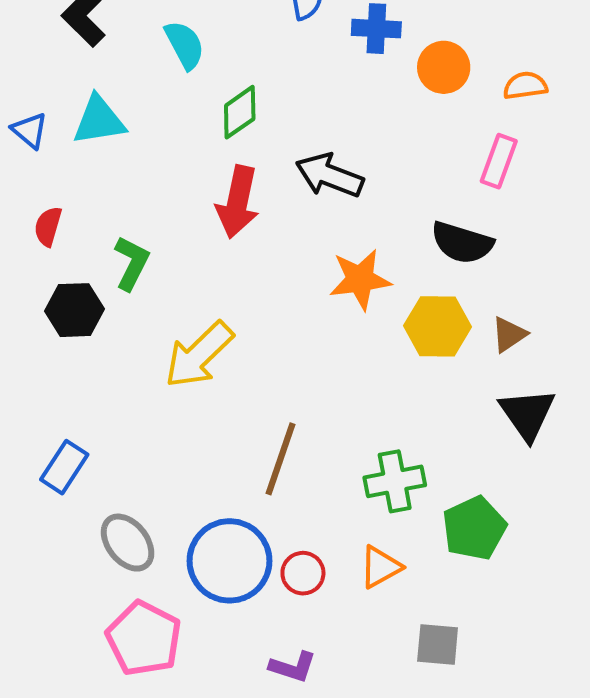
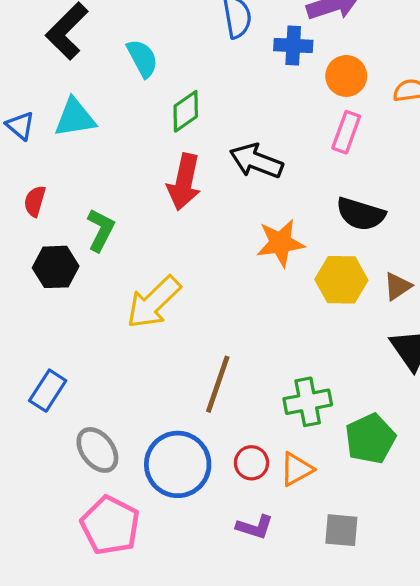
pink rectangle: (499, 161) -> (346, 132), moved
red circle: (303, 573) -> (251, 463), moved
purple L-shape: (293, 667) -> (255, 527), moved

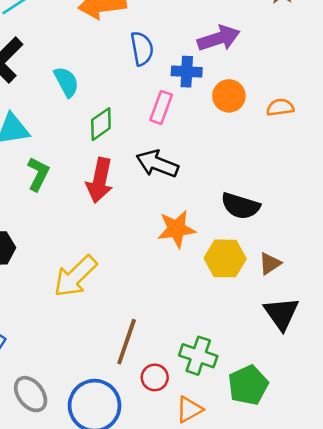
pink rectangle: (346, 132) -> (161, 107), moved
green L-shape: (101, 230) -> (38, 174), moved
green cross: (308, 402) -> (198, 356), turned 30
red circle: (251, 463) -> (155, 377), moved

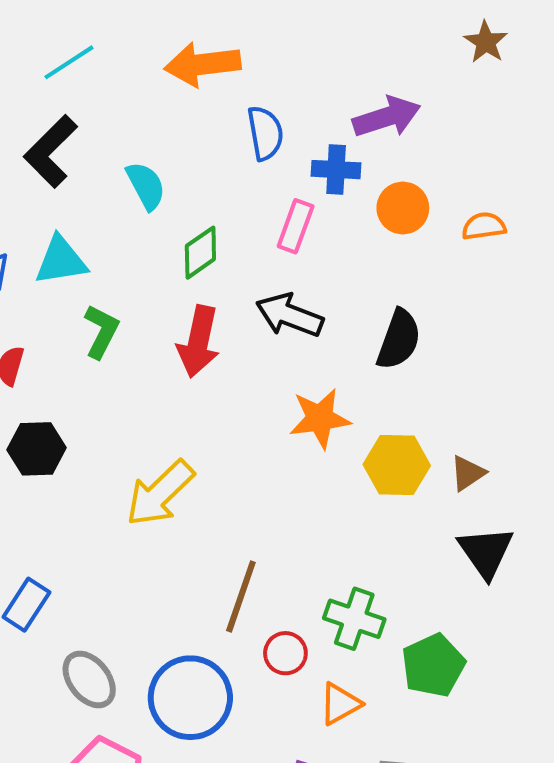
black semicircle: (240, 206) -> (399, 340), moved, turned -87

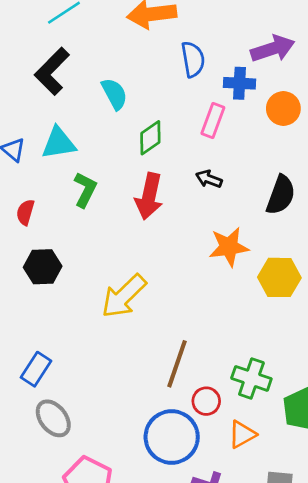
black arrow: (290, 315) -> (209, 179), size x0.6
gray ellipse: (89, 680) -> (53, 418), moved
blue circle: (190, 698) -> (172, 437), moved

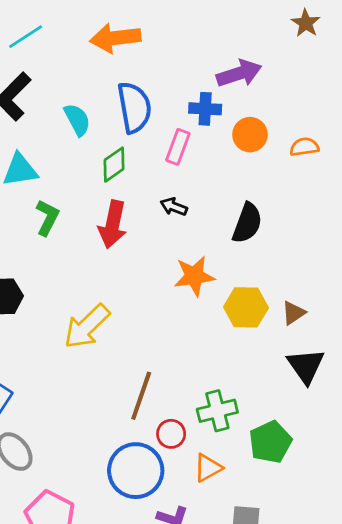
blue semicircle: (193, 59) -> (134, 107), moved, size x1.4
green cross: (251, 378) -> (217, 411), turned -33

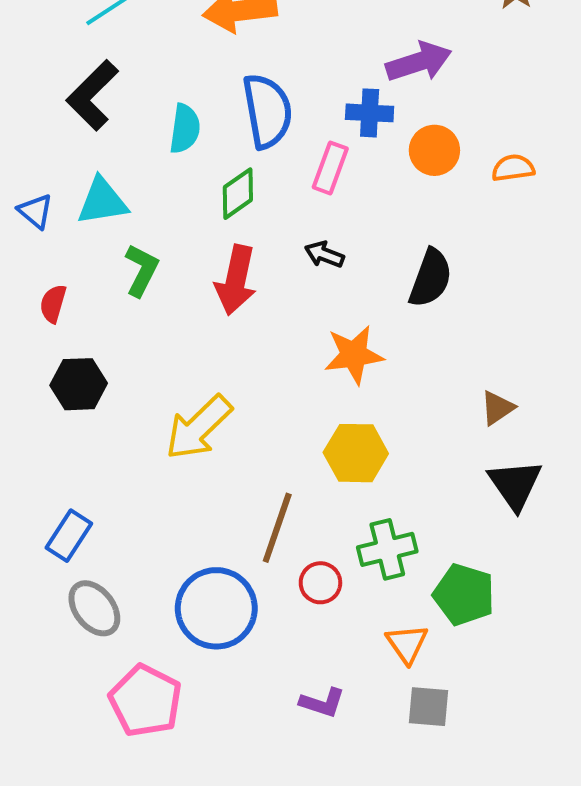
cyan semicircle: (77, 120) -> (185, 129), turned 36
yellow hexagon: (246, 307) -> (356, 453), moved
green pentagon: (270, 442) -> (464, 595), turned -30
orange triangle: (208, 468) -> (407, 644), moved, turned -36
blue circle: (136, 471) -> (216, 608), moved

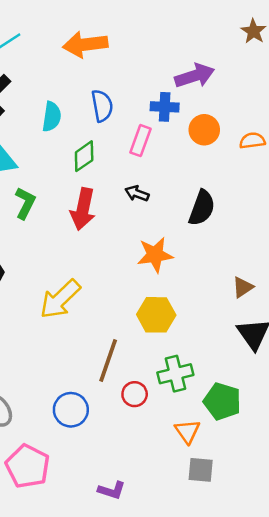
blue semicircle: (267, 111) -> (102, 106), size x0.7
blue circle: (216, 608) -> (71, 410), size x0.7
purple L-shape: (322, 703) -> (112, 490), moved

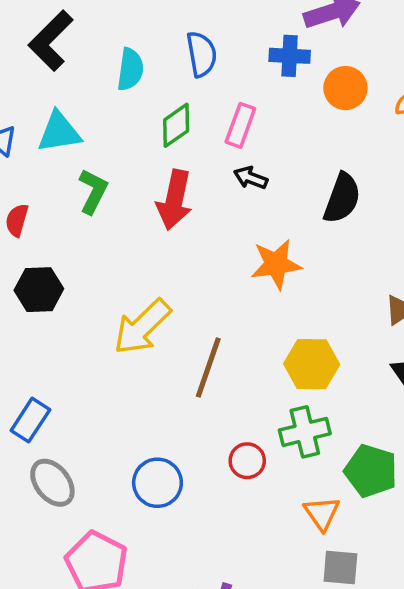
pink rectangle: (141, 141) -> (240, 125), moved
yellow hexagon: (156, 315) -> (312, 364), moved
brown line: (108, 360) -> (208, 368), moved

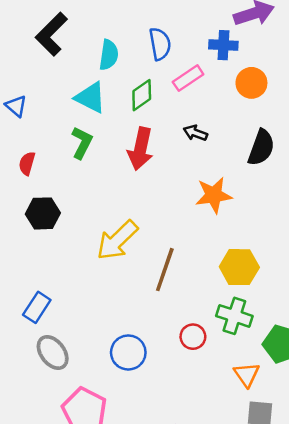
orange circle: (345, 88) -> (251, 83), moved
pink rectangle: (240, 125) -> (188, 78), moved, turned 36
cyan triangle: (59, 132) -> (90, 98), moved, turned 36
green cross: (305, 432) -> (234, 316), turned 32

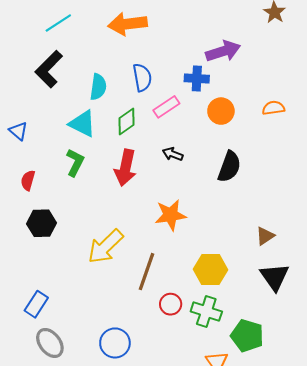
orange star: (214, 195) -> (171, 215), moved
red circle: (193, 337) -> (171, 304), moved

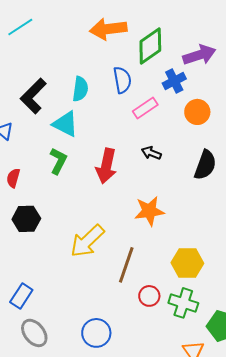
cyan line: (58, 23) -> (20, 27), moved
black L-shape: (49, 69) -> (33, 96), moved
blue cross: (197, 79) -> (174, 81), turned -30
green diamond: (127, 122) -> (150, 46), moved, size x1.4

